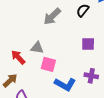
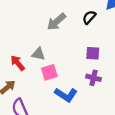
pink square: (48, 64) -> (49, 72), turned -35
purple cross: (91, 76) -> (93, 78), moved

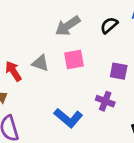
purple square: (93, 53) -> (119, 71), moved
pink square: (49, 72) -> (74, 60), moved

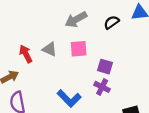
purple square: (119, 71) -> (105, 67), moved

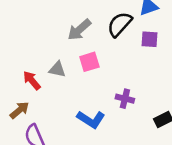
black semicircle: (111, 22) -> (120, 24), size x1.5
purple square: (105, 67) -> (150, 39), moved

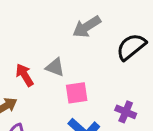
black semicircle: (120, 24) -> (131, 47), moved
pink square: (89, 62) -> (77, 93), moved

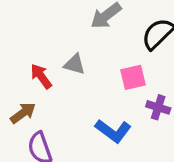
pink square: (77, 93) -> (133, 77), moved

